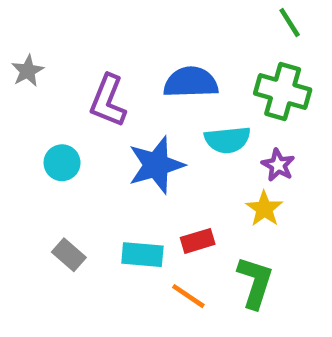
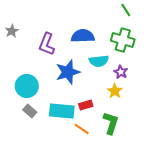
cyan circle: (62, 163) -> (27, 86), moved, size x1.5
cyan rectangle: (142, 255) -> (62, 111), size x1.4

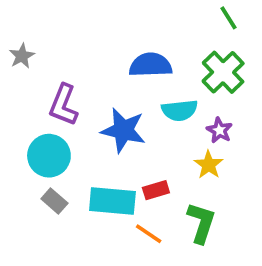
green cross: (123, 40) -> (223, 72), turned 30
purple L-shape: (47, 44) -> (63, 105), moved
blue star: (68, 72) -> (123, 130), turned 30

